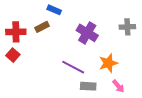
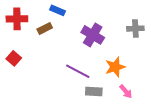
red cross: (16, 32) -> (17, 19), moved

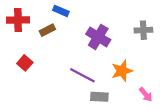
red square: (14, 58) -> (25, 63), moved
pink arrow: (126, 91) -> (146, 95), moved

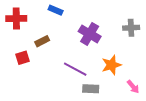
brown rectangle: (47, 30) -> (42, 41), moved
red square: (25, 63) -> (22, 58), turned 32

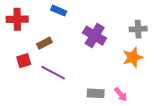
orange star: (111, 65) -> (133, 57), moved
purple line: (75, 69) -> (53, 73), moved
pink arrow: (133, 87) -> (121, 94), moved

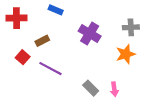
red square: (24, 61) -> (23, 57), turned -32
gray rectangle: (96, 93) -> (91, 88), turned 42
pink arrow: (121, 94) -> (114, 89), turned 32

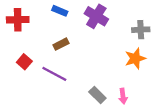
purple cross: (90, 34) -> (96, 16), moved
brown rectangle: (42, 41) -> (61, 44), moved

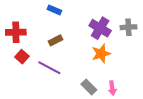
purple cross: (96, 16) -> (100, 28), moved
red cross: (18, 20) -> (16, 32), moved
orange star: (135, 58) -> (101, 54), moved

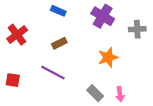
purple cross: (100, 28) -> (103, 16), moved
red cross: (16, 32) -> (17, 35), turned -36
red square: (22, 57) -> (13, 80), moved, turned -32

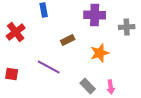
blue rectangle: (58, 11) -> (44, 10), moved, turned 56
purple cross: (103, 16) -> (95, 15), turned -30
brown rectangle: (59, 43) -> (68, 40), moved

